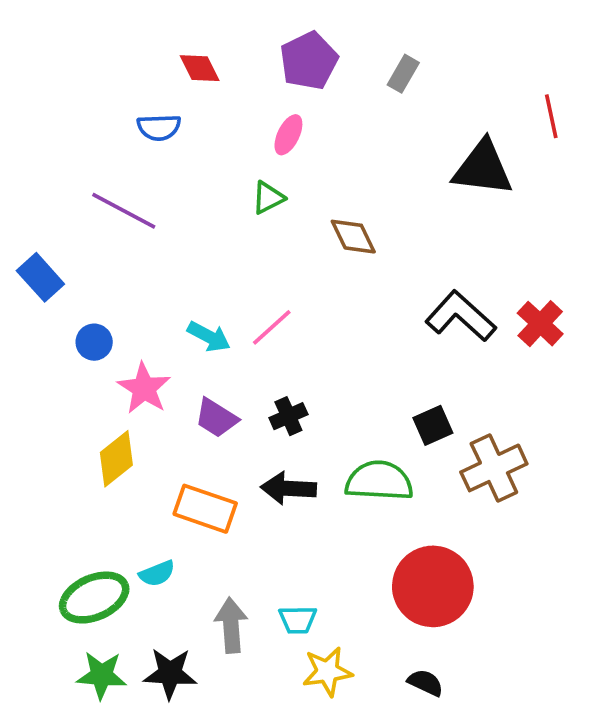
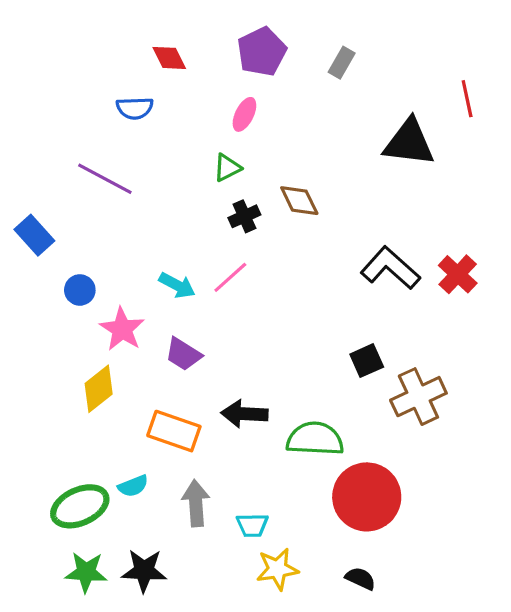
black cross: (288, 416) -> (244, 216), moved
green semicircle: (379, 481) -> (315, 439), moved
gray arrow: (231, 625) -> (196, 503), moved

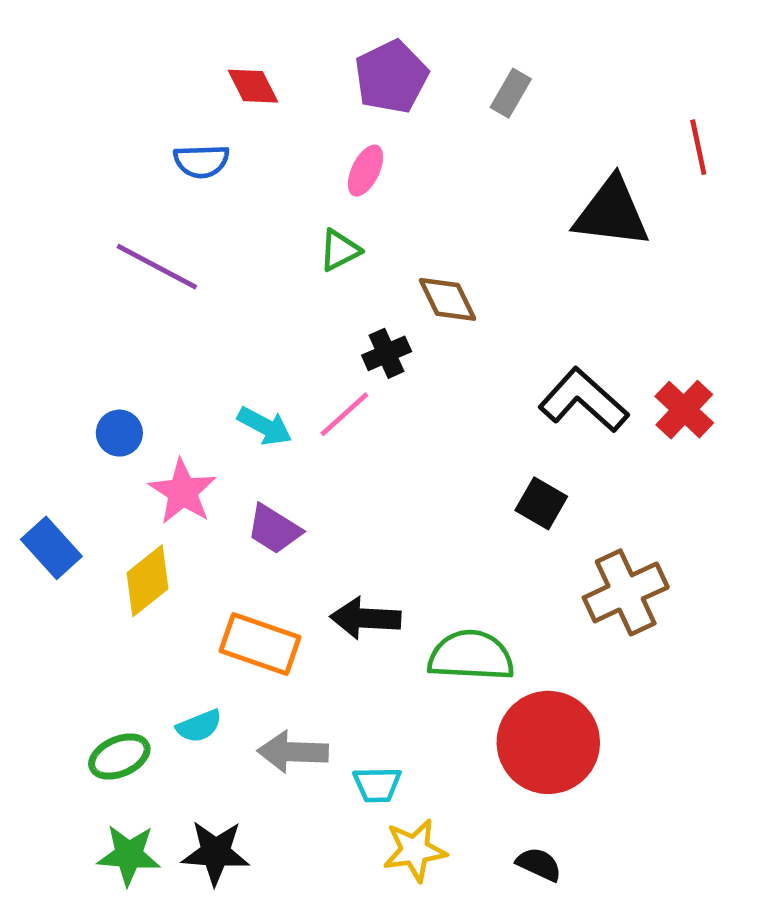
black cross: (244, 216) -> (387, 353), moved
blue rectangle: (34, 235) -> (51, 548), moved
black square: (367, 361) -> (541, 503), moved, turned -36
gray arrow: (196, 503) -> (293, 752), turned -84
green ellipse: (80, 506) -> (119, 757), size x0.7

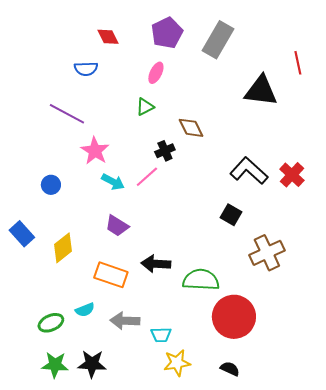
gray rectangle: (511, 93) -> (218, 40), size x1.8
pink star: (183, 492) -> (95, 151), moved

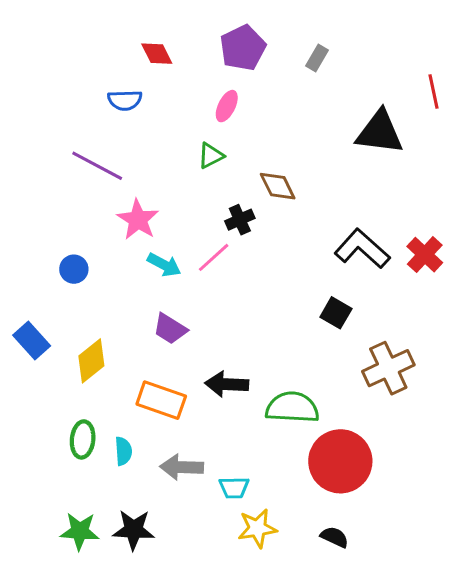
gray rectangle: (218, 40) -> (317, 58), size x0.5
cyan semicircle: (85, 310) -> (123, 451), turned -72
green ellipse: (51, 323) -> (83, 439), moved, turned -60

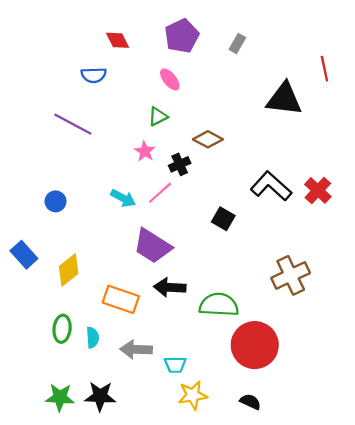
pink ellipse: (227, 106) -> (170, 79), turned -65
brown diamond: (278, 186) -> (208, 139), turned -36
pink star: (138, 220) -> (145, 151), moved, size x0.7
black square: (336, 313) -> (223, 219), moved
purple trapezoid: (170, 329) -> (152, 246), moved, size x1.5

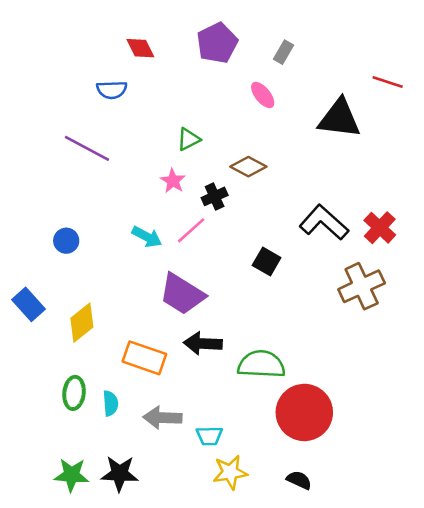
red line: (324, 69) -> (388, 82), turned -60
pink ellipse: (170, 79) -> (263, 95), moved
brown cross: (291, 275) -> (362, 286), moved

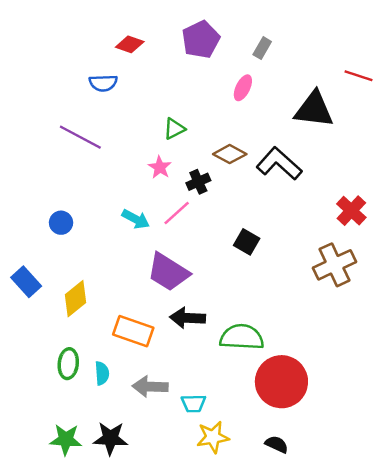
red diamond: (140, 48) -> (130, 44), turned -44
pink ellipse: (263, 95) -> (243, 88), turned 65
black L-shape: (324, 222) -> (279, 164), moved

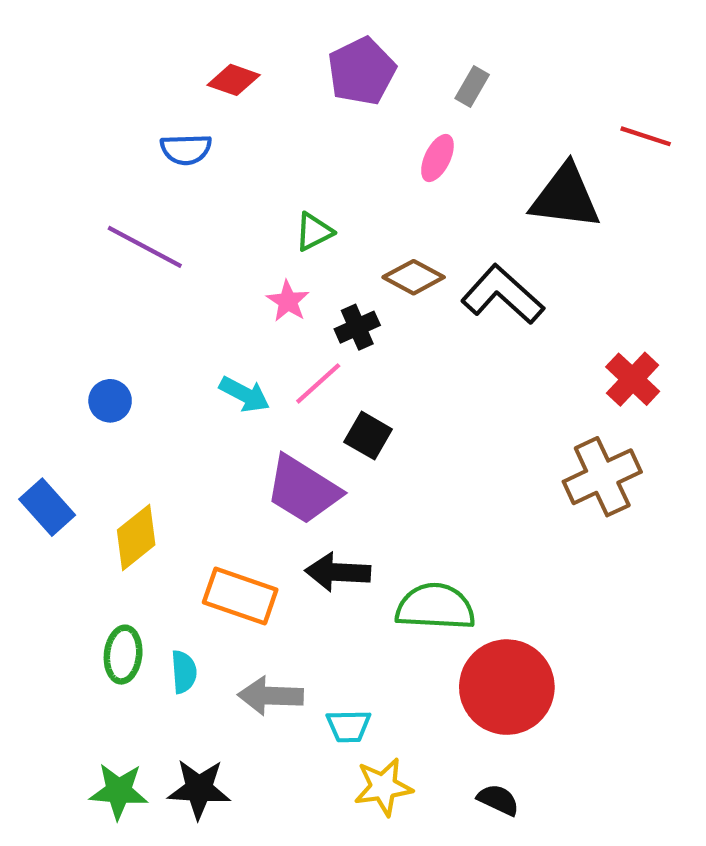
black square: (247, 242) -> (368, 436), moved

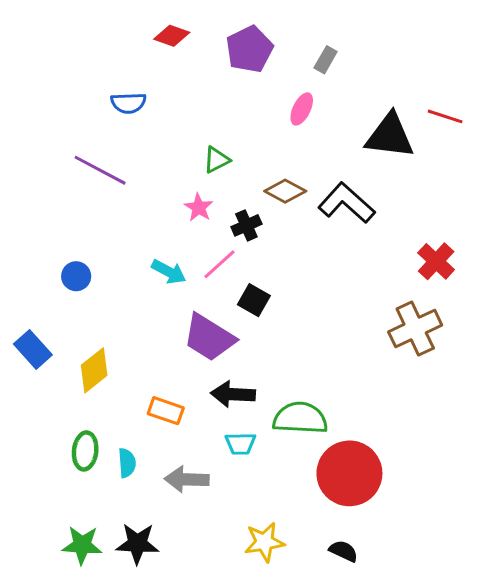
red diamond: (234, 80) -> (172, 36), moved
red line: (646, 136) -> (445, 116), moved
orange rectangle: (240, 596) -> (166, 411), size x0.7
cyan trapezoid: (349, 726) -> (240, 444), moved

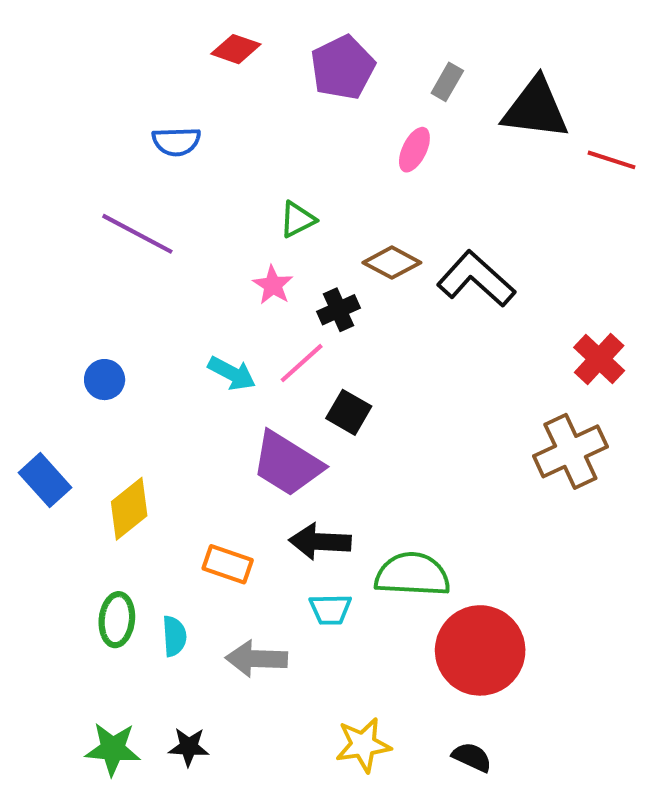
black triangle: (390, 136) -> (536, 109), moved
black star: (137, 544) -> (189, 747), size x0.7

